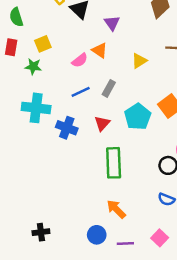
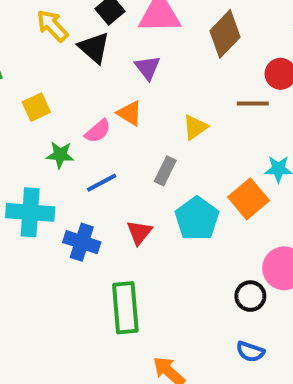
green star: (33, 67) -> (60, 155), moved
gray rectangle: (109, 88) -> (165, 171), moved
green rectangle: (114, 163) -> (125, 308), moved

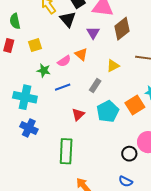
brown diamond: (225, 34) -> (122, 29), moved
blue cross: (82, 242) -> (29, 128), moved

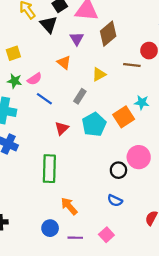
pink semicircle: (64, 61) -> (35, 79), moved
green star: (44, 70) -> (15, 81), moved
blue line: (63, 87) -> (44, 99), turned 56

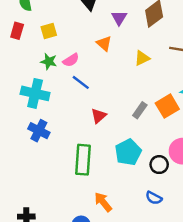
gray rectangle: (80, 96) -> (140, 110), moved
cyan pentagon: (94, 124) -> (128, 152), moved

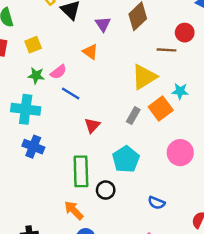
yellow triangle: (142, 58) -> (144, 77), moved, size x1.6
black circle: (159, 165) -> (106, 190), moved
orange arrow: (103, 202) -> (74, 210), moved

